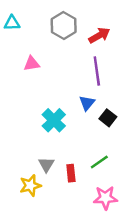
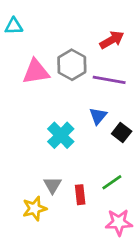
gray hexagon: (64, 26) -> (72, 65), moved
pink triangle: (32, 64) -> (36, 72), size x1.5
purple line: (97, 71) -> (109, 80), turned -72

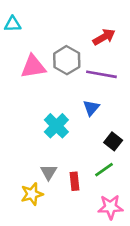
black square: (122, 133) -> (113, 141), moved

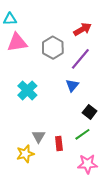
pink triangle: (33, 67) -> (17, 43), moved
purple line: (101, 74) -> (80, 59), turned -60
cyan cross: (56, 126) -> (27, 90), moved

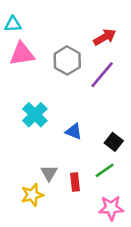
blue triangle: (72, 85) -> (74, 132), moved, turned -48

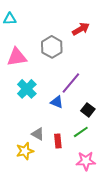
pink triangle: (22, 54) -> (17, 57), moved
purple line: (102, 75) -> (71, 83), moved
gray triangle: (49, 173) -> (38, 134), turned -32

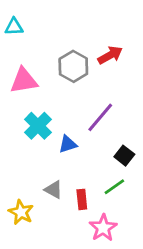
red arrow: (81, 29) -> (110, 55), moved
blue triangle: (57, 102) -> (68, 144), moved, turned -40
yellow star: (25, 151) -> (21, 212), moved, turned -30
pink star: (86, 161) -> (103, 228), moved, turned -30

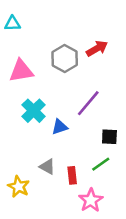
black square: (124, 156) -> (109, 137), turned -35

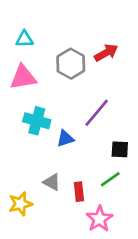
cyan triangle: (12, 24) -> (24, 39), moved
cyan cross: (34, 111) -> (37, 121), turned -30
yellow star: (19, 187) -> (20, 204), turned 30

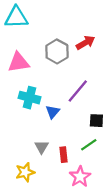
cyan triangle: (24, 39) -> (16, 17), moved, size x1.6
blue triangle: (65, 139) -> (53, 112), turned -32
gray triangle: (52, 182) -> (42, 147), turned 32
yellow star: (20, 204) -> (25, 172), moved

